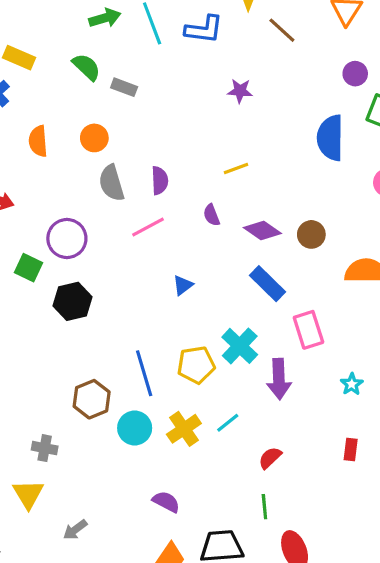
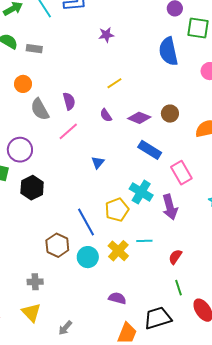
cyan line: (228, 423) -> (144, 241), turned 49

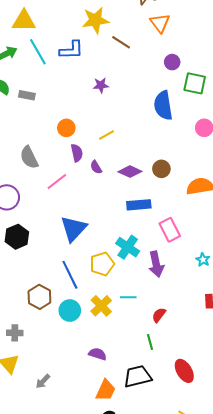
orange circle: (23, 84) -> (66, 128), moved
purple semicircle: (69, 101) -> (77, 153), moved
blue rectangle: (150, 150) -> (139, 205), turned -40
blue triangle: (98, 162) -> (74, 229), moved, size x2.0
green line: (179, 288) -> (150, 342), moved

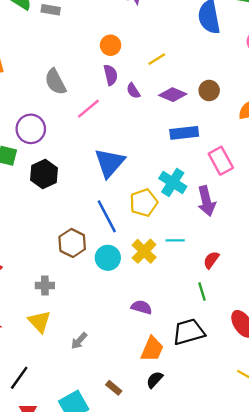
orange circle: (66, 128) -> (111, 45), moved
yellow line: (107, 135) -> (157, 59), moved

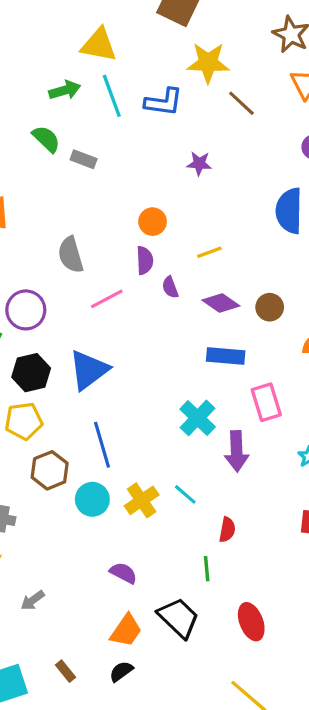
blue triangle: (109, 163) -> (89, 370), moved
yellow pentagon: (144, 203) -> (24, 421), moved
cyan line: (175, 240) -> (185, 494), turned 30
red semicircle: (211, 260) -> (227, 530), turned 144
black trapezoid: (189, 332) -> (178, 618), turned 48

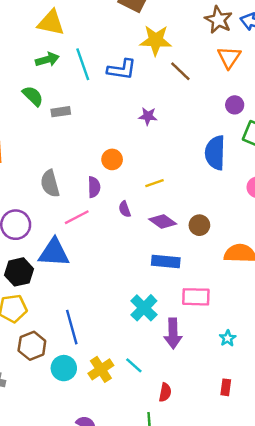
yellow triangle: (99, 45) -> (51, 23), moved
gray rectangle: (84, 159) -> (61, 112), turned -30
purple semicircle: (145, 260) -> (94, 187), moved
blue triangle: (89, 370) -> (54, 253), moved, turned 40
pink rectangle: (266, 402) -> (196, 297), turned -72

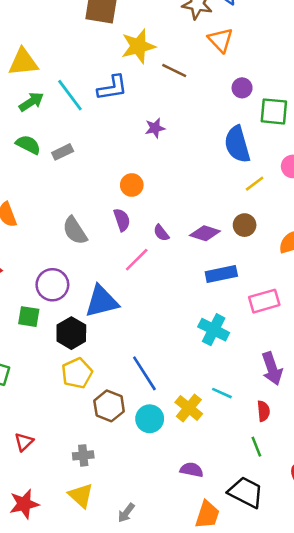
yellow line: (155, 183) -> (255, 184), moved
pink line: (77, 217) -> (137, 260), moved
purple arrow: (173, 333) -> (272, 369), moved

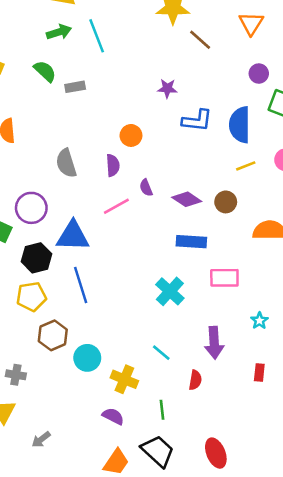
blue L-shape: (112, 88) -> (197, 121), moved
blue line: (144, 373) -> (81, 285), moved
yellow cross: (189, 408) -> (124, 379), moved, turned -32
green line: (256, 447) -> (162, 410), moved

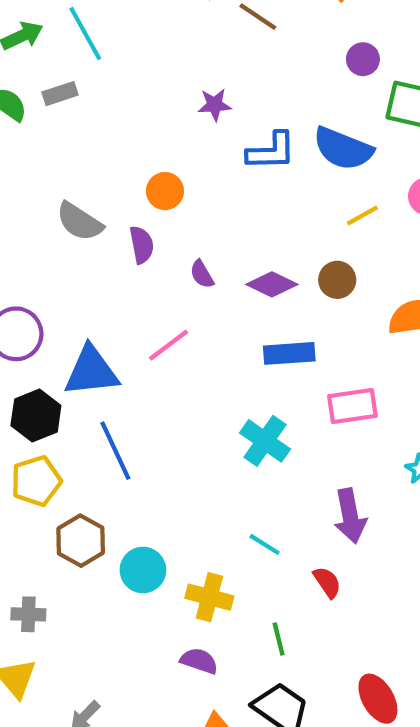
gray rectangle: (75, 87) -> (60, 94), moved
blue semicircle: (240, 125) -> (343, 149), turned -60
gray semicircle: (66, 163) -> (79, 222), moved, turned -32
pink line: (116, 206) -> (169, 345), moved
red semicircle: (195, 380) -> (327, 582), turned -36

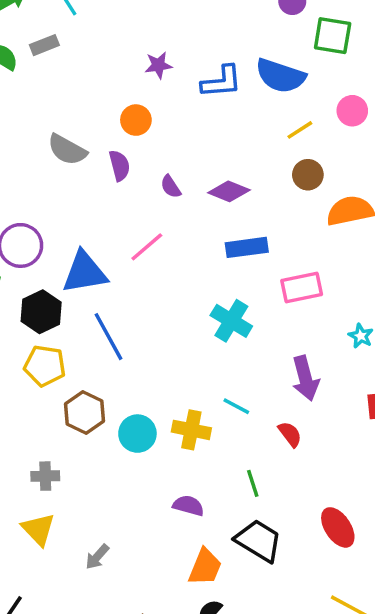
purple star: (215, 105) -> (158, 65), moved
brown circle: (337, 280) -> (308, 175), moved
yellow pentagon: (36, 481) -> (45, 366), turned 30
yellow cross: (209, 597) -> (191, 430), moved

